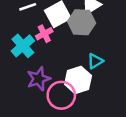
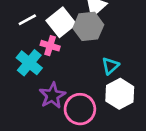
pink cross: (44, 34) -> (50, 46), turned -35
white hexagon: (78, 80) -> (120, 94), moved

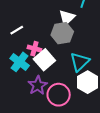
white square: (61, 22) -> (44, 60), moved
cyan triangle: (110, 66) -> (80, 62), size x1.5

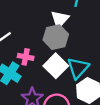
white square: (44, 60) -> (56, 66), moved

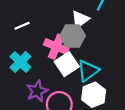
pink cross: (26, 57) -> (56, 47), moved, size x1.5

